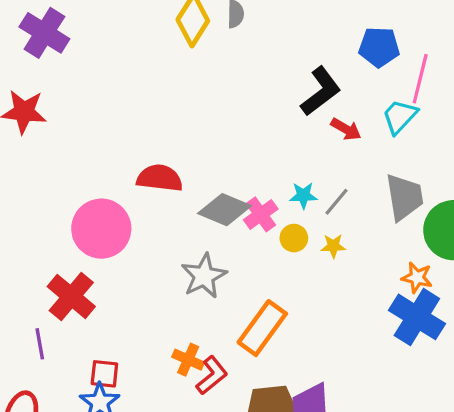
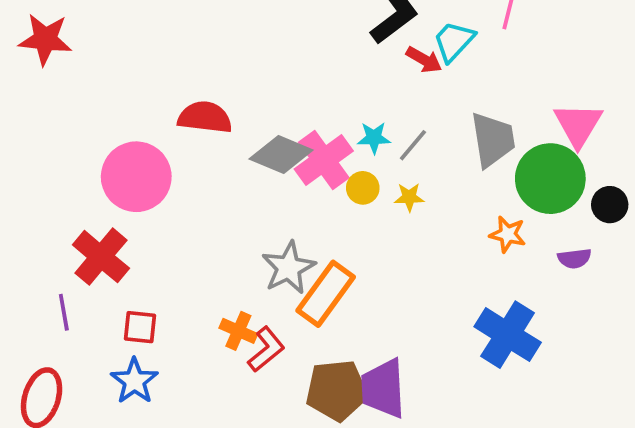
cyan trapezoid: (400, 117) -> (454, 41), moved
pink cross: (261, 214) -> (324, 160), size x1.4
gray star: (204, 276) -> (288, 268), moved
blue cross: (417, 317) -> (508, 335), moved
red square: (104, 374) -> (140, 327), moved

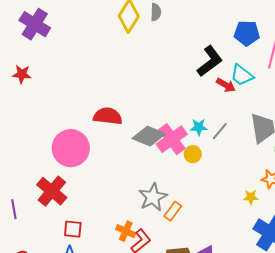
red star: (45, 39) -> (22, 74), size x0.7
cyan trapezoid: (454, 41) -> (242, 75), turned -95
yellow star: (409, 197) -> (251, 197), moved
orange rectangle: (326, 294) -> (173, 211), size x0.6
purple line: (64, 312) -> (14, 209), moved

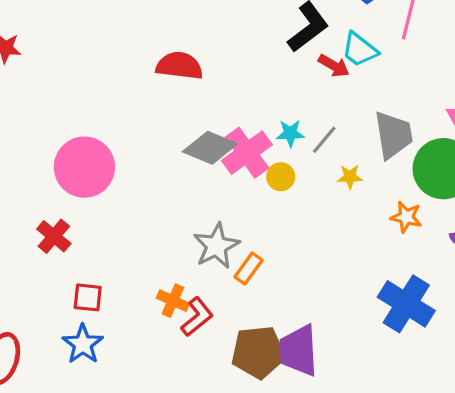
red semicircle: (108, 116) -> (179, 66), moved
red cross: (52, 191) -> (54, 236), size x0.7
yellow star: (251, 197) -> (350, 177), moved

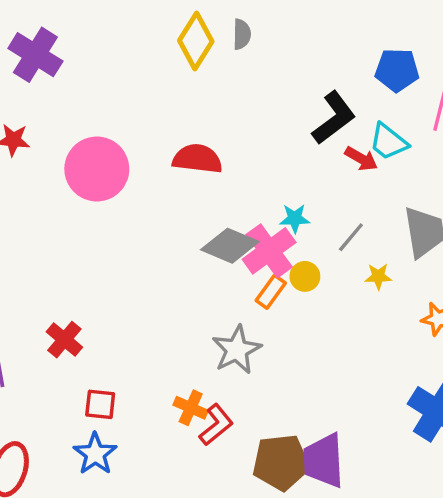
cyan star: (290, 133) -> (295, 218), moved
pink circle: (84, 167) -> (97, 169), moved
orange rectangle: (249, 268) -> (271, 292), moved

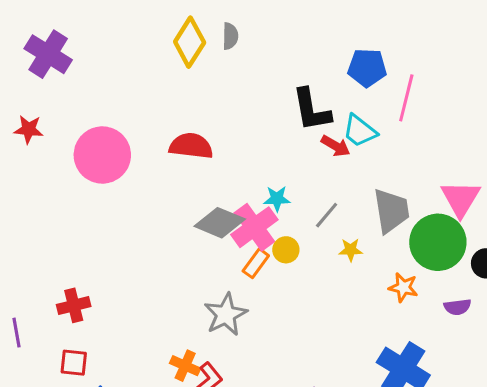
black L-shape: (334, 118) -> (311, 110), turned 117
red cross: (64, 340) -> (74, 305), turned 36
red square: (100, 404) -> (74, 363), moved

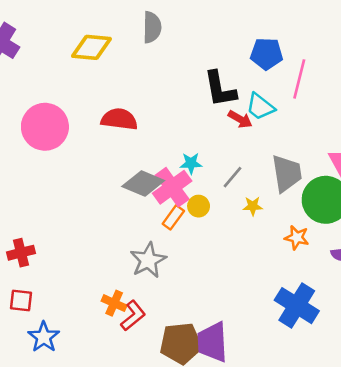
gray semicircle: (230, 36) -> (152, 27), size x1.4
yellow diamond: (190, 42) -> (92, 47), moved, turned 63

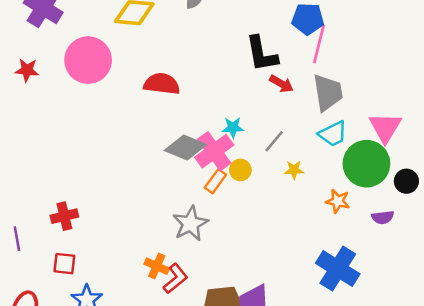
pink line: (299, 79) -> (319, 44), moved
cyan trapezoid: (260, 107) -> (333, 134), moved, turned -64
pink circle: (45, 127) -> (88, 60), moved
gray trapezoid: (287, 173) -> (328, 93), moved

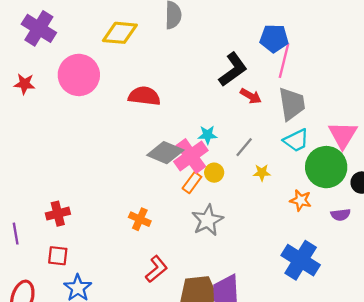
black L-shape: (262, 54) -> (233, 69), turned -116
gray star: (190, 224) -> (207, 220), moved
orange cross: (157, 266) -> (140, 219), moved

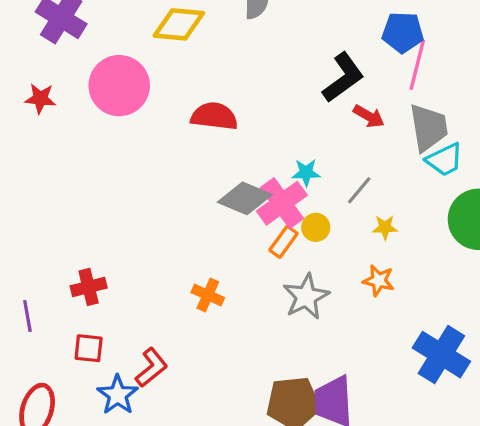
cyan trapezoid: (296, 140) -> (445, 160), moved
orange star: (301, 200) -> (379, 281), moved
red L-shape: (156, 269) -> (151, 367), moved

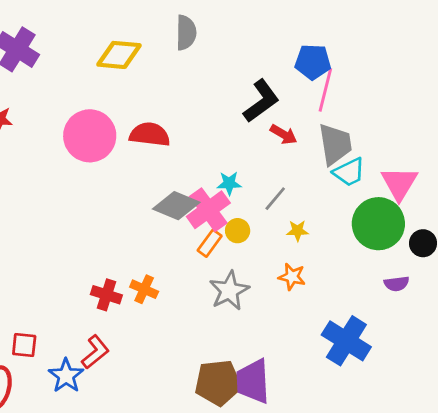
pink circle: (119, 86) -> (90, 136), moved
red cross: (89, 287) -> (106, 295), moved, turned 32
red square: (89, 348) -> (24, 345), moved

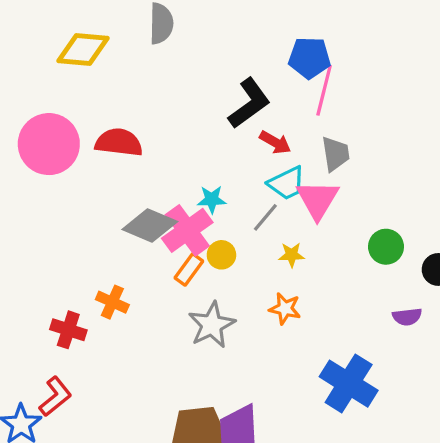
gray trapezoid: (335, 144) -> (335, 154), size x0.7
cyan trapezoid: (349, 172) -> (287, 183), moved
pink triangle: (399, 183) -> (318, 199), moved
green circle: (378, 224) -> (386, 247), size x0.6
orange cross: (144, 289) -> (112, 302), moved

